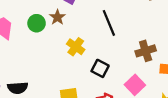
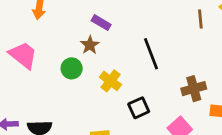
green circle: (37, 23) -> (72, 68), moved
black square: (100, 68) -> (139, 108), turned 36

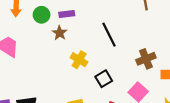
purple rectangle: (101, 23) -> (67, 14), turned -32
green circle: (72, 68) -> (42, 15), moved

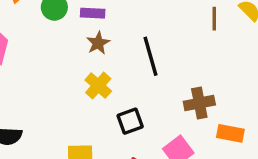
brown star: (60, 33) -> (98, 43), moved

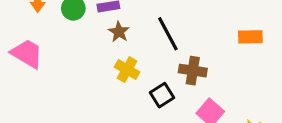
brown cross: (199, 103) -> (193, 71), moved, turned 32
orange rectangle: (230, 133) -> (250, 37), moved

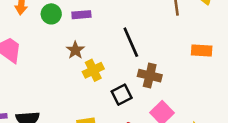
brown star: (119, 32) -> (75, 50), moved
yellow cross: (127, 70) -> (93, 70), turned 30

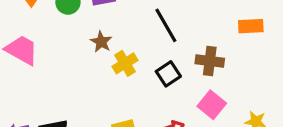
brown cross: (150, 76) -> (210, 61), moved
black square: (122, 95) -> (168, 74), moved

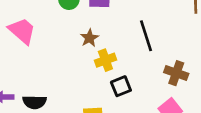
black square: (168, 74) -> (121, 86), moved

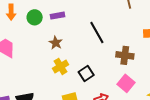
yellow cross: (105, 60) -> (60, 66), moved

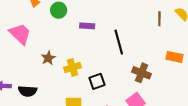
purple rectangle: (57, 16) -> (87, 26), moved
brown star: (56, 43) -> (48, 58), moved

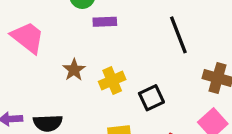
purple rectangle: (87, 26) -> (105, 22), moved

